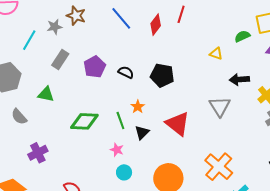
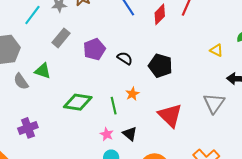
gray semicircle: (19, 117) -> (21, 81), moved
black triangle: (142, 132) -> (130, 134), moved, turned -42

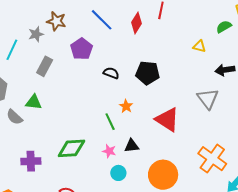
purple pentagon: (94, 49) -> (82, 49), moved
green diamond: (78, 102) -> (71, 148), moved
purple cross: (28, 128) -> (31, 161), turned 30
black triangle: (130, 134) -> (132, 146), turned -35

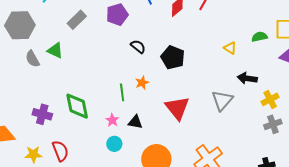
green diamond: (71, 148) -> (77, 106), turned 64
purple cross: (31, 161) -> (42, 114), moved

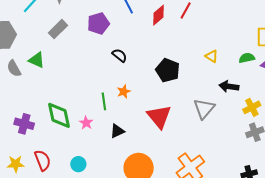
green semicircle: (259, 37) -> (247, 58), moved
black pentagon: (173, 57) -> (168, 70), moved
pink star: (112, 120) -> (86, 123), moved
black triangle: (135, 122) -> (117, 131), turned -35
cyan circle: (114, 144) -> (78, 164), moved

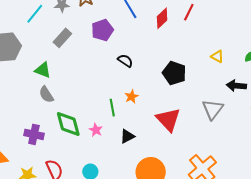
gray semicircle: (14, 68) -> (46, 94), moved

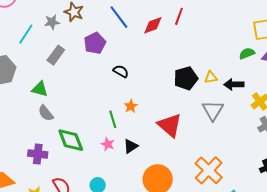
red diamond: (162, 18) -> (153, 25), turned 30
yellow triangle: (217, 56) -> (211, 77), moved, turned -32
black pentagon: (174, 73) -> (186, 78), moved, turned -30
pink star: (96, 130) -> (108, 144), moved

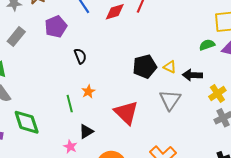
black semicircle: (121, 71) -> (80, 56), turned 35
yellow triangle: (211, 77) -> (170, 67), turned 32
pink star: (108, 144) -> (70, 147), moved

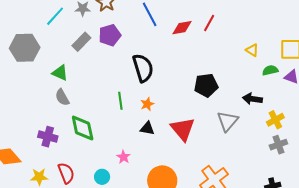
purple pentagon: (56, 27) -> (110, 35), moved
black semicircle: (80, 56) -> (143, 68), size x1.8
yellow triangle: (170, 67) -> (252, 50), moved
green line: (70, 104) -> (120, 101), moved
black triangle: (86, 131) -> (147, 128), moved, turned 35

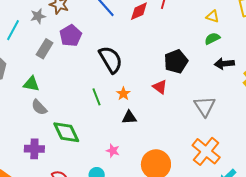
green semicircle: (270, 70) -> (212, 39), moved
gray triangle: (228, 121) -> (205, 106), moved
red triangle: (183, 129) -> (160, 87), moved, size x0.6

